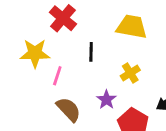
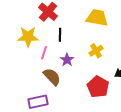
black line: (91, 52) -> (60, 35), moved
purple star: (106, 100) -> (67, 60), moved

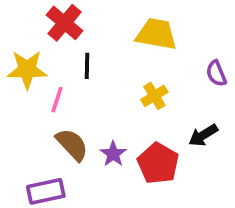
purple star: (67, 60) -> (113, 154), moved

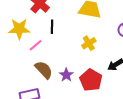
pink line: (57, 100) -> (36, 45), turned 32

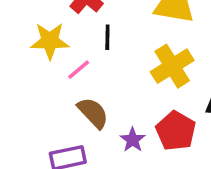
yellow cross: (89, 43) -> (172, 66), size x1.6
purple star: (66, 75) -> (133, 140), moved

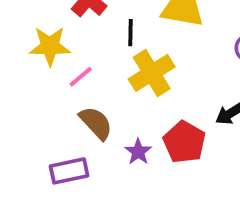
black line: (107, 37) -> (131, 33), moved
yellow cross: (172, 66) -> (152, 73), moved

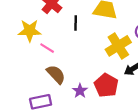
yellow cross: (152, 73) -> (118, 46), moved
pink line: (81, 77) -> (47, 48), turned 72

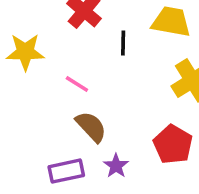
yellow star: (30, 31) -> (25, 52), moved
purple star: (80, 91) -> (116, 166), moved

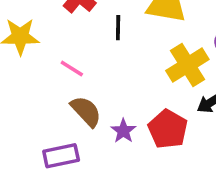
purple star: (116, 166) -> (123, 131), moved

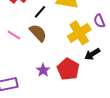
black line: (118, 28) -> (40, 12), turned 40
brown semicircle: (86, 111) -> (38, 33), moved

